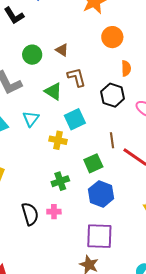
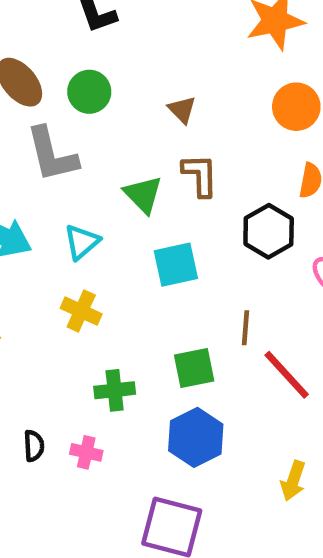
green circle: (32, 55) -> (89, 92), moved
yellow cross: (58, 140) -> (81, 311), moved
black semicircle: (30, 214) -> (34, 446), size x0.6

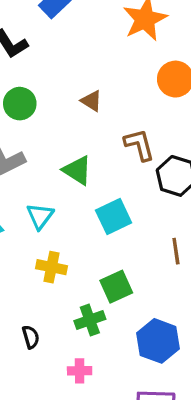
brown L-shape: (200, 175) -> (139, 145), moved
green square: (194, 368) -> (116, 287), moved
black semicircle: (34, 446) -> (31, 337), moved

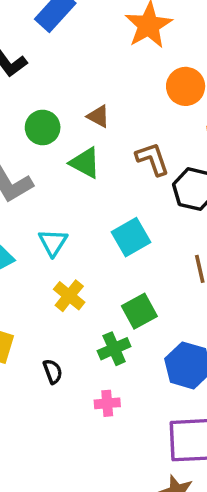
green circle: (20, 104) -> (43, 127), moved
green triangle: (77, 170) -> (85, 163), moved
yellow cross: (51, 267) -> (69, 296), turned 32

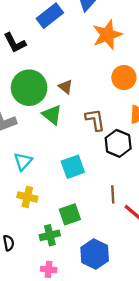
green circle: (43, 127) -> (29, 88), size x1.6
yellow cross: (69, 296) -> (27, 197), turned -36
pink cross: (107, 403) -> (49, 269), moved

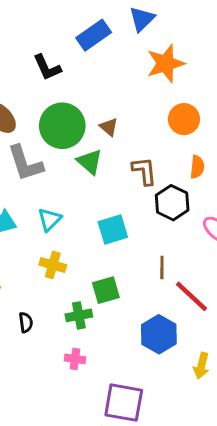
blue hexagon: (95, 254) -> (159, 334), moved

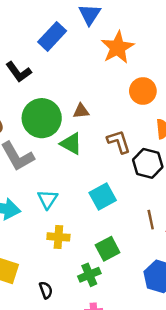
brown triangle: (109, 127) -> (81, 111), turned -35

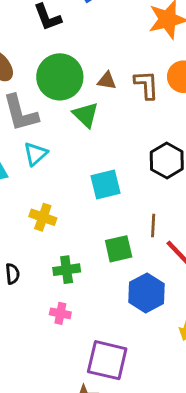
brown L-shape: (119, 142) -> (146, 85), moved
cyan triangle: (48, 199) -> (35, 154), moved
green square: (108, 249) -> (119, 249), moved

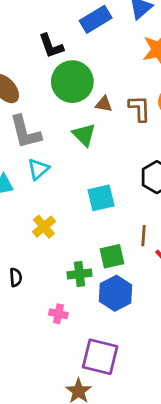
green circle: (60, 77) -> (72, 82), moved
yellow cross: (43, 217) -> (44, 227), turned 30
green cross: (67, 270) -> (80, 274), moved
blue hexagon: (146, 293) -> (116, 293), moved

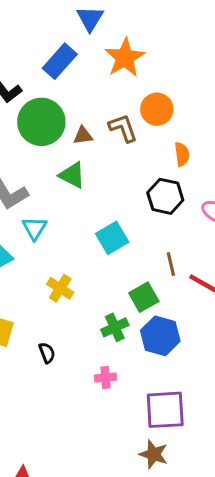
blue rectangle: (96, 19) -> (60, 61), moved

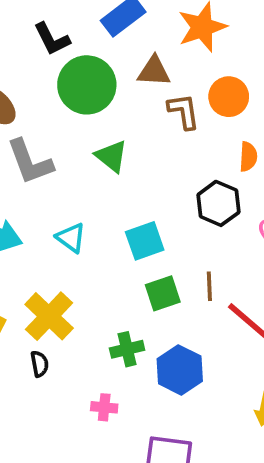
brown triangle: (83, 135) -> (154, 71), moved, size x1.4
cyan triangle: (34, 228) -> (71, 238), moved, turned -36
yellow cross: (60, 288) -> (49, 316), moved, size x1.5
green square: (144, 297) -> (163, 293), moved

